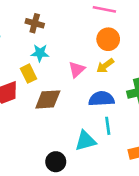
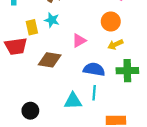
yellow arrow: (105, 66) -> (115, 44), moved
yellow rectangle: (29, 74) -> (32, 27), moved
black circle: (56, 162) -> (30, 111), moved

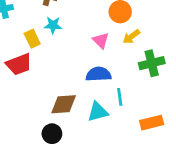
pink triangle: (79, 41) -> (101, 40), moved, turned -32
brown diamond: (50, 60) -> (64, 104), moved
blue semicircle: (94, 69) -> (98, 74), moved

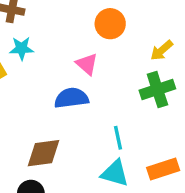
yellow arrow: (131, 37) -> (162, 50), moved
blue semicircle: (98, 74) -> (71, 98), moved
cyan triangle: (98, 112) -> (115, 173), moved, turned 35

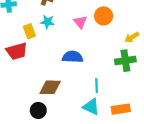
pink triangle: (87, 64) -> (80, 22), moved

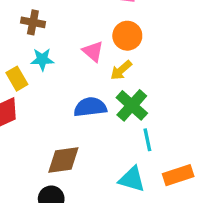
yellow arrow: (132, 37) -> (121, 70), moved
green cross: (125, 61) -> (132, 105), moved, turned -30
cyan line: (97, 86) -> (147, 140), moved

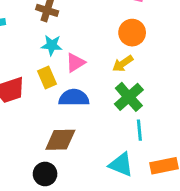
pink triangle: (93, 51) -> (75, 63), moved, turned 40
yellow rectangle: (17, 79) -> (47, 78), moved
blue semicircle: (90, 107) -> (74, 98), moved

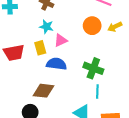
orange circle: (132, 33) -> (92, 26), moved
yellow arrow: (123, 64) -> (115, 27), moved
green cross: (129, 97) -> (93, 68), turned -36

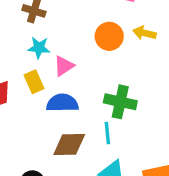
yellow arrow: (115, 27) -> (144, 33), turned 48
brown diamond: (44, 91) -> (69, 145), moved
cyan line: (97, 92) -> (107, 133), moved

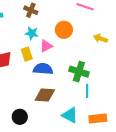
yellow arrow: (144, 33) -> (101, 39), moved
orange circle: (109, 36) -> (64, 30), moved
cyan line: (107, 133) -> (87, 91), moved

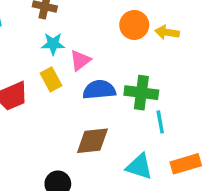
orange circle: (64, 30) -> (134, 25), moved
blue semicircle: (43, 69) -> (99, 90), moved

